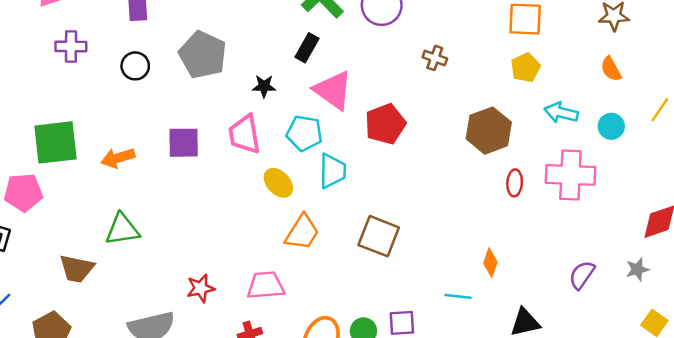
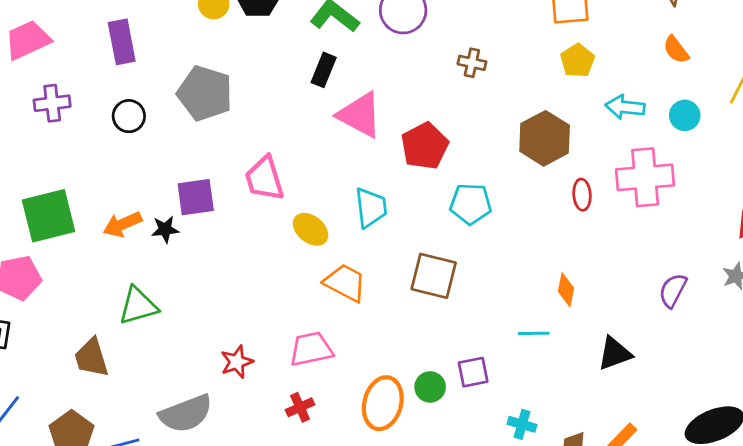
black star: (264, 86) -> (165, 229), moved
cyan pentagon: (304, 133) -> (471, 204), moved
orange trapezoid: (302, 232) -> (345, 283), turned -87
brown trapezoid: (77, 269) -> (91, 358), turned 69

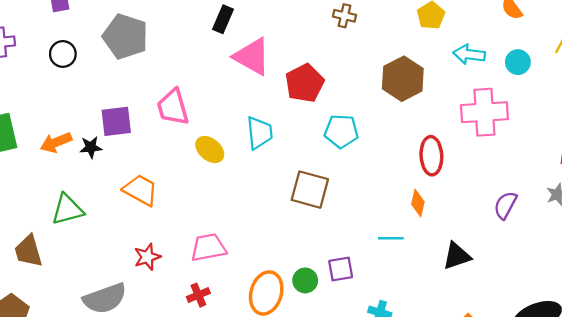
red ellipse: (582, 195) -> (431, 156), moved, size x1.5
orange trapezoid: (345, 283) -> (141, 190), moved

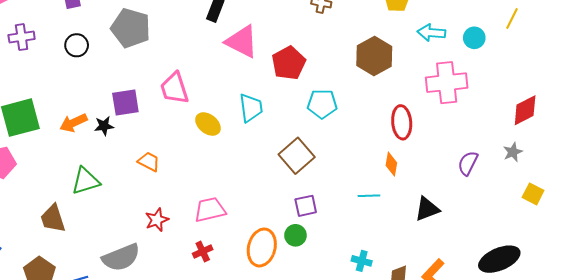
orange trapezoid: (141, 190) -> (149, 162), size x0.7
brown square: (310, 190) -> (297, 156), turned 36
purple square: (341, 269) -> (306, 206), moved

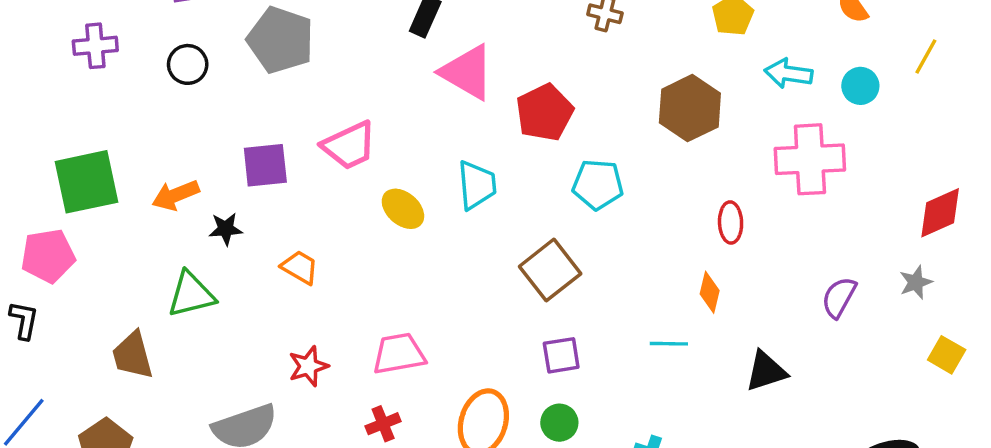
pink trapezoid: (174, 88) -> (349, 145), turned -100
red ellipse: (402, 122) -> (731, 222), size x0.7
black star: (104, 126) -> (226, 229), moved
green circle: (295, 235) -> (559, 423), moved

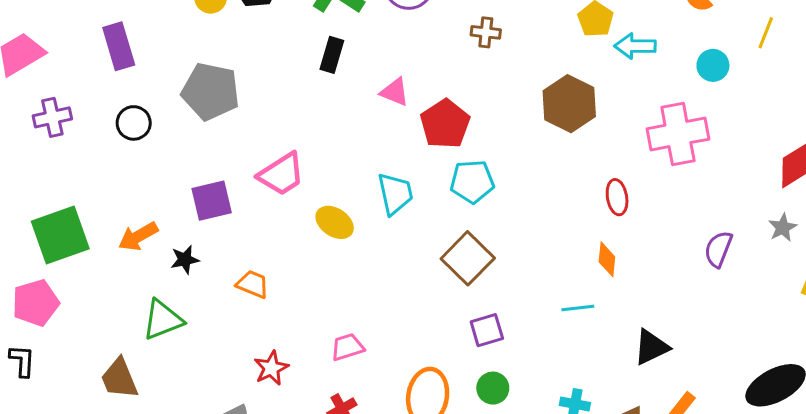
pink triangle: (467, 72) -> (395, 92), moved, size x0.6
cyan arrow: (788, 73) -> (635, 46), moved
cyan pentagon: (598, 184) -> (472, 182), moved
pink trapezoid: (399, 354) -> (347, 347), size x0.7
black triangle: (766, 371) -> (651, 347), moved

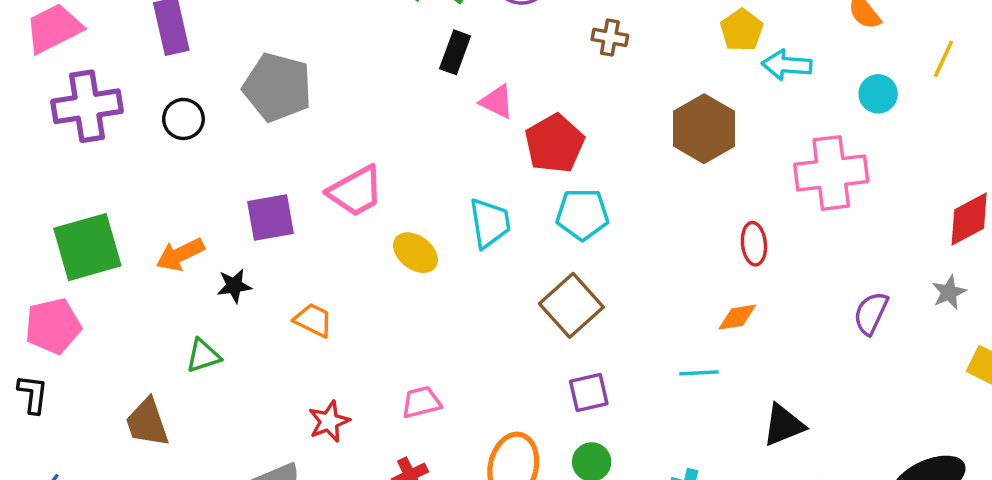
black rectangle: (332, 55) -> (455, 52), moved
purple cross: (52, 117) -> (87, 106), size x1.5
orange diamond: (607, 259) -> (737, 317), turned 72
green triangle: (163, 320) -> (203, 356), size x0.7

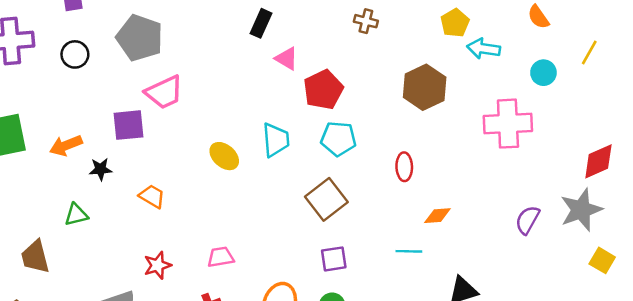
pink trapezoid: (356, 191) -> (164, 92), moved
red ellipse: (754, 244) -> (404, 167), moved
gray star: (949, 292) -> (581, 210), size x1.8

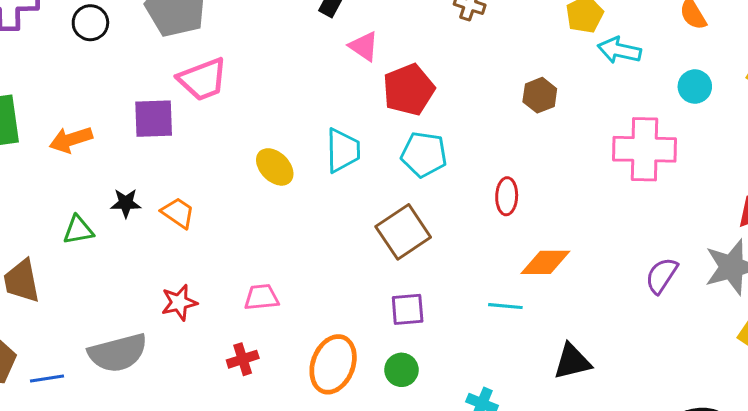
brown hexagon: (425, 87) -> (540, 95), size x0.6
black star: (101, 169) -> (126, 203), moved
orange diamond: (437, 216) -> (545, 262), size x1.4

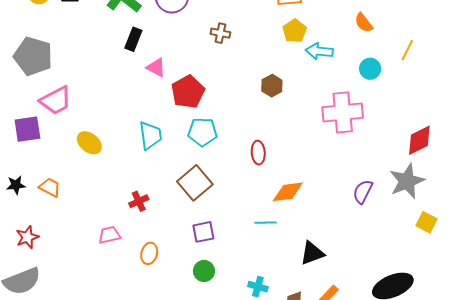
yellow ellipse: (275, 167) -> (89, 143), moved
red star: (179, 302) -> (27, 237), moved
red cross: (243, 359) -> (139, 201), moved
orange ellipse: (333, 364) -> (149, 253), moved, size x0.6

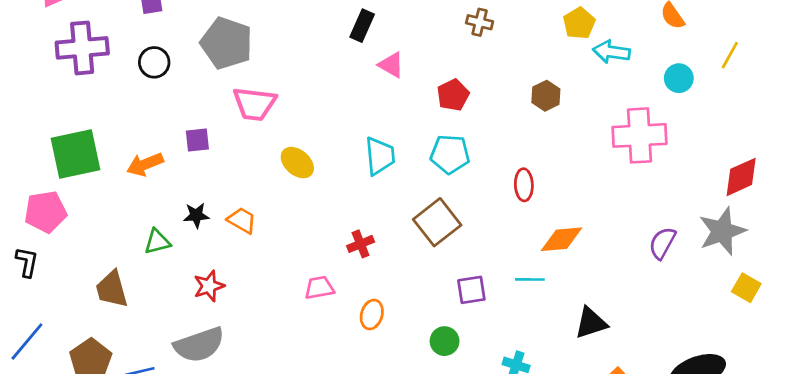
red pentagon: (188, 92) -> (453, 95), moved, size x0.7
pink trapezoid: (56, 100) -> (254, 104), turned 32
purple square: (27, 129) -> (197, 140), moved, size x0.7
purple square: (203, 232) -> (471, 290), moved

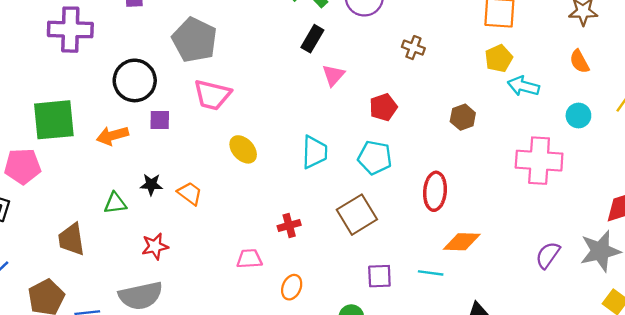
black circle: (154, 62) -> (135, 80), moved, size x1.6
pink triangle: (391, 65) -> (333, 75), turned 35
red ellipse: (524, 185) -> (435, 191), size x1.4

